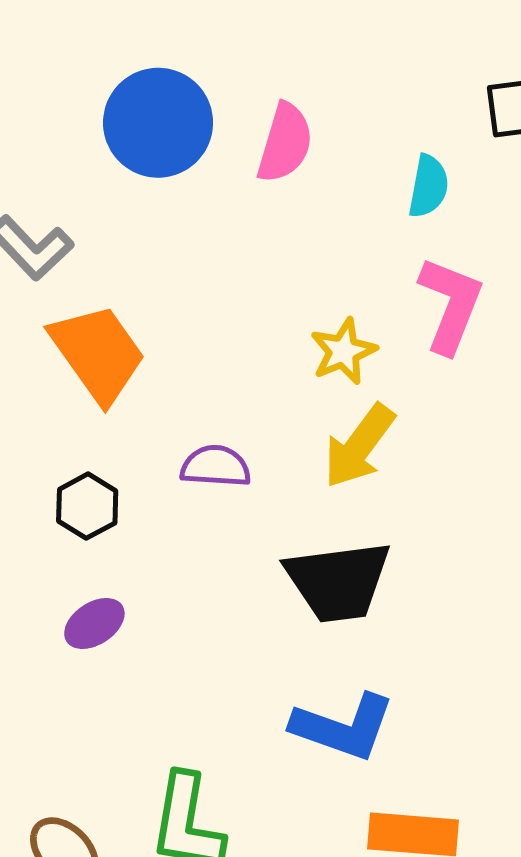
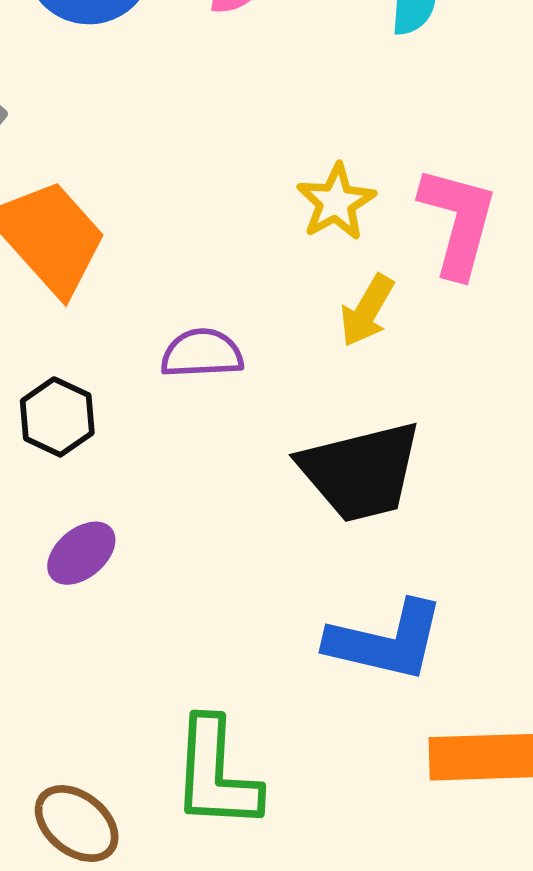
pink L-shape: (451, 305) -> (458, 222), moved
yellow arrow: (359, 446) -> (367, 311), size x0.7

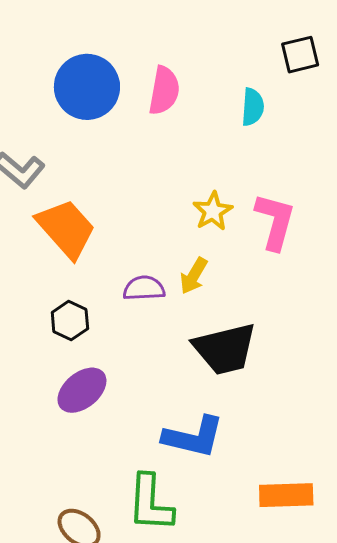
yellow arrow: (367, 311) -> (194, 276), moved
purple ellipse: (81, 553) -> (82, 390), size x1.4
blue L-shape: (386, 641) -> (193, 437), moved

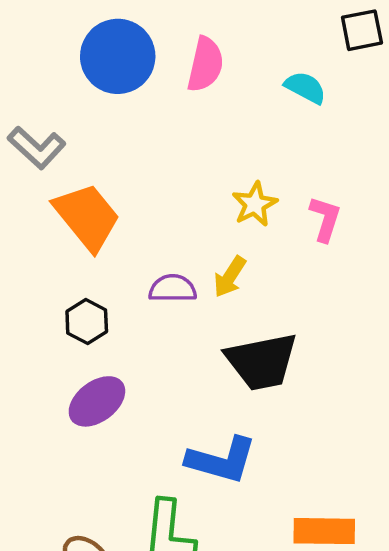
cyan semicircle: (253, 107) -> (305, 87), turned -69
pink L-shape: (275, 221) -> (325, 219), size x0.7

